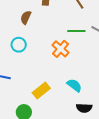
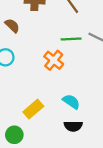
brown semicircle: (26, 17) -> (12, 26), turned 112
black semicircle: (84, 108) -> (73, 126), moved

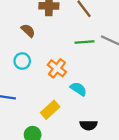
orange cross: (54, 60) -> (57, 68), moved
cyan semicircle: (71, 102) -> (78, 89), moved

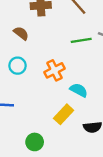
orange cross: (57, 68) -> (55, 70), turned 30
yellow rectangle: (50, 110) -> (64, 114), moved

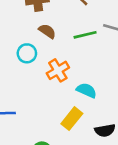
brown semicircle: (21, 33) -> (47, 31), moved
cyan circle: (18, 66) -> (27, 53), moved

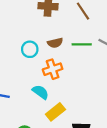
brown semicircle: (47, 31) -> (55, 43), moved, turned 120
cyan semicircle: (86, 90) -> (40, 92), moved

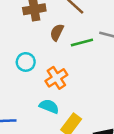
brown semicircle: (55, 43) -> (57, 32), moved, turned 144

